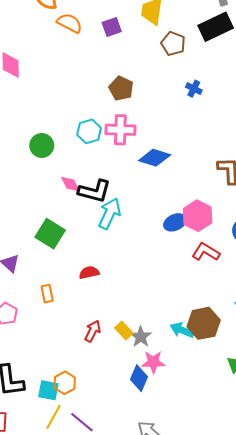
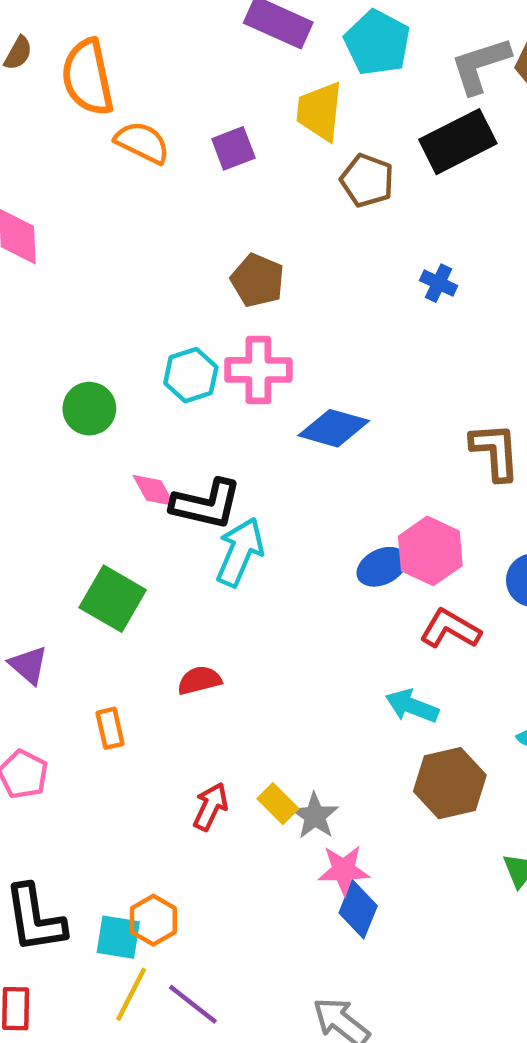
blue cross: (194, 89) -> (439, 283), moved
cyan arrow: (182, 330) -> (412, 706), moved
blue diamond: (139, 378) -> (358, 909), moved

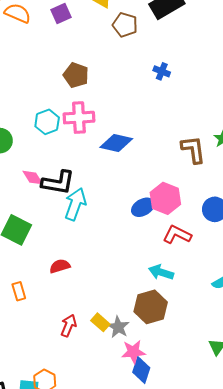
brown hexagon: (450, 783) -> (151, 307), moved

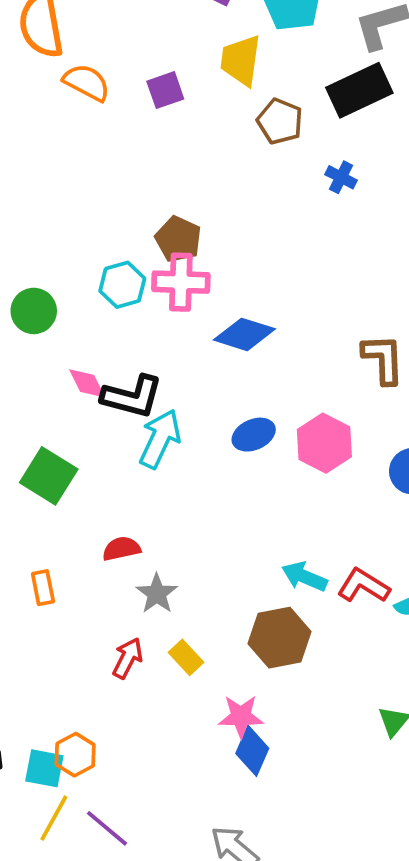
blue cross: (162, 71) -> (341, 177), moved
brown pentagon: (76, 75) -> (178, 239), moved
blue ellipse: (143, 207) -> (254, 435), moved
red L-shape: (177, 235) -> (363, 586), moved
gray star: (118, 327) -> (157, 594), moved

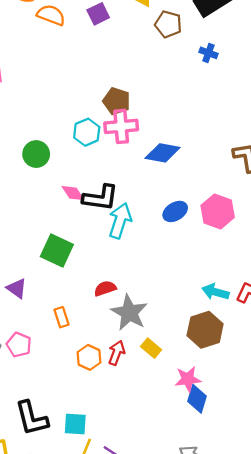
gray star: (157, 594) -> (129, 313), size x1.5
orange hexagon: (75, 755) -> (89, 357), moved

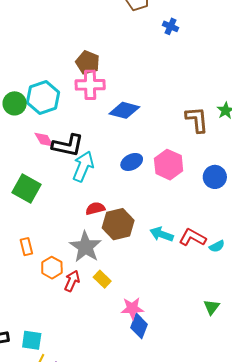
cyan hexagon: (87, 132) -> (43, 97), moved, size x1.4
red semicircle: (105, 288) -> (95, 208), moved
brown hexagon: (205, 330) -> (118, 224), moved
orange hexagon: (89, 357) -> (52, 268), moved

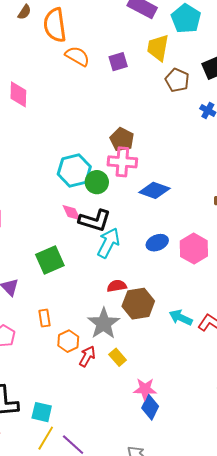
green circle: (15, 103) -> (97, 182), moved
green square: (27, 189) -> (50, 260), turned 32

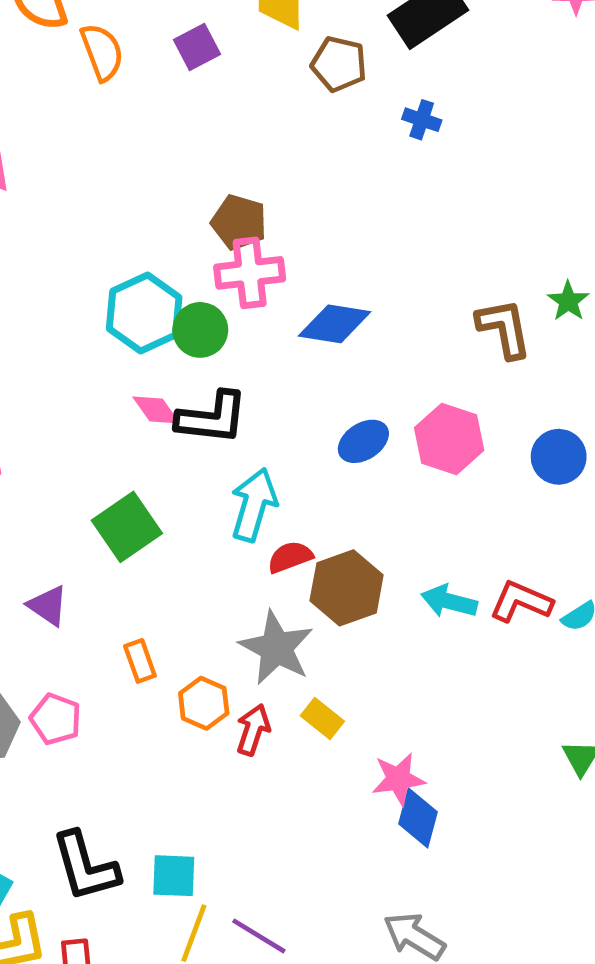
orange semicircle: (77, 56) -> (102, 52), turned 50
cyan arrow: (108, 243) -> (254, 505), moved

